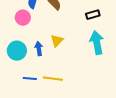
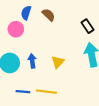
black rectangle: (93, 15) -> (87, 26), turned 72
yellow triangle: (57, 41) -> (58, 62), moved

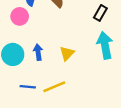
black rectangle: (87, 26) -> (100, 13), turned 64
yellow line: (47, 92) -> (54, 87), turned -30

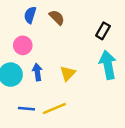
pink circle: (20, 16) -> (23, 45), moved

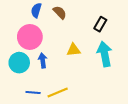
pink circle: (23, 45) -> (30, 37), size x1.5
yellow triangle: (68, 73) -> (74, 50), moved, turned 40

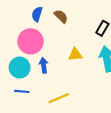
blue line: (33, 92) -> (22, 91), moved

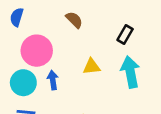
blue semicircle: (37, 14) -> (17, 17), moved

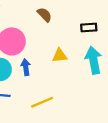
black rectangle: (125, 35) -> (89, 27), turned 56

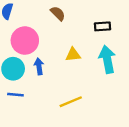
yellow line: (42, 102) -> (71, 102), moved

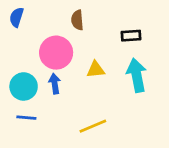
brown semicircle: (58, 13) -> (77, 20), turned -140
pink circle: (25, 41) -> (56, 53), moved

